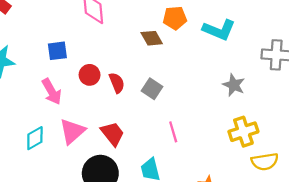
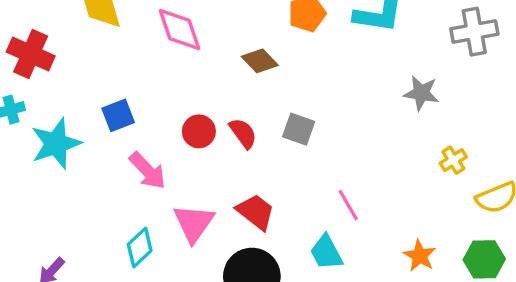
brown diamond: (152, 38) -> (260, 61), moved
blue square: (57, 51) -> (118, 115), moved
pink line: (173, 132) -> (348, 205), moved
yellow cross: (243, 132) -> (453, 160), size x0.6

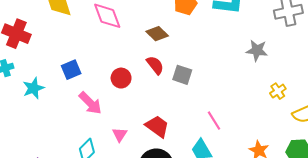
red semicircle: (243, 133) -> (155, 65), moved
cyan star: (56, 144) -> (33, 88), size x0.7
pink triangle: (194, 223) -> (120, 134), size x0.6

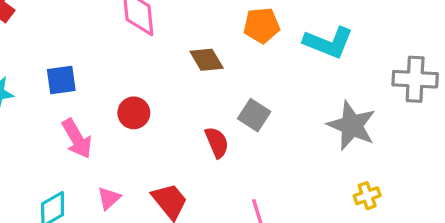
gray star: (257, 50) -> (352, 125), size x1.4
red semicircle: (155, 65) -> (217, 142), moved
gray square: (182, 75) -> (254, 115), moved

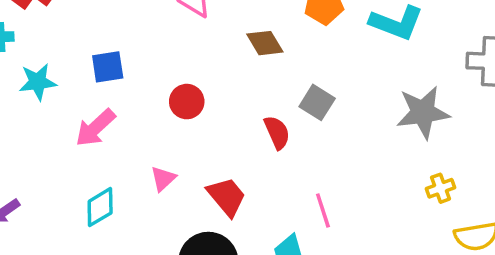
gray star: (352, 125) -> (423, 112), turned -30
pink arrow: (77, 139) -> (95, 128), moved, turned 78
pink triangle: (109, 198) -> (163, 179), moved

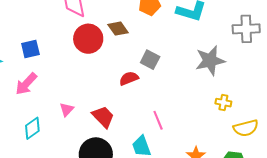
red circle: (187, 102) -> (88, 39), moved, size x1.5
red semicircle: (277, 132) -> (129, 78), turned -84
yellow cross: (441, 188) -> (223, 103), turned 35

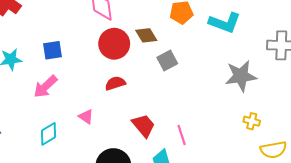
gray square: (150, 60) -> (167, 61), moved, turned 30
red semicircle: (129, 78) -> (115, 83), moved
pink triangle: (67, 109) -> (86, 117), turned -42
red trapezoid: (103, 117) -> (143, 126), moved

